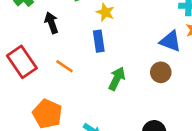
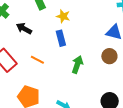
black arrow: (51, 23) -> (24, 28), turned -35

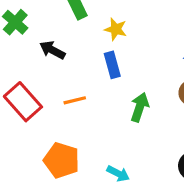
orange line: (37, 60) -> (75, 100), turned -40

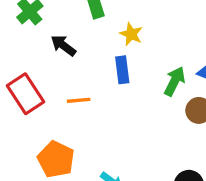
green arrow: (140, 107) -> (175, 81), moved

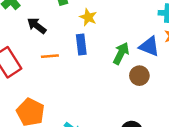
orange line: (79, 100) -> (50, 56), moved

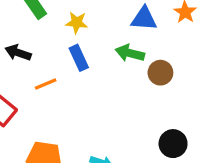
blue triangle: (149, 46) -> (144, 19), moved
green arrow: (121, 53) -> (130, 53), turned -85

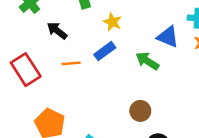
blue rectangle: (79, 58) -> (105, 51), turned 60
brown circle: (160, 73) -> (140, 111), moved

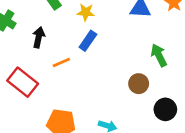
black arrow: (57, 31) -> (39, 37), turned 84
green arrow: (147, 61) -> (159, 55), moved, turned 50

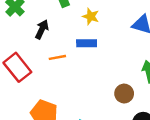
blue rectangle: (88, 41) -> (87, 43), turned 42

